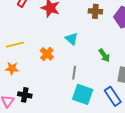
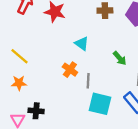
yellow line: (15, 45) -> (20, 56), turned 60
orange cross: (47, 54) -> (70, 70), moved

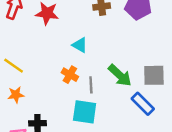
green arrow: (120, 58) -> (120, 75), moved, size x1.5
cyan square: (100, 104) -> (85, 112), moved

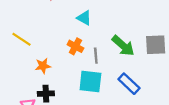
orange star: (16, 95) -> (43, 66), moved
blue rectangle: (143, 104) -> (129, 84), moved

